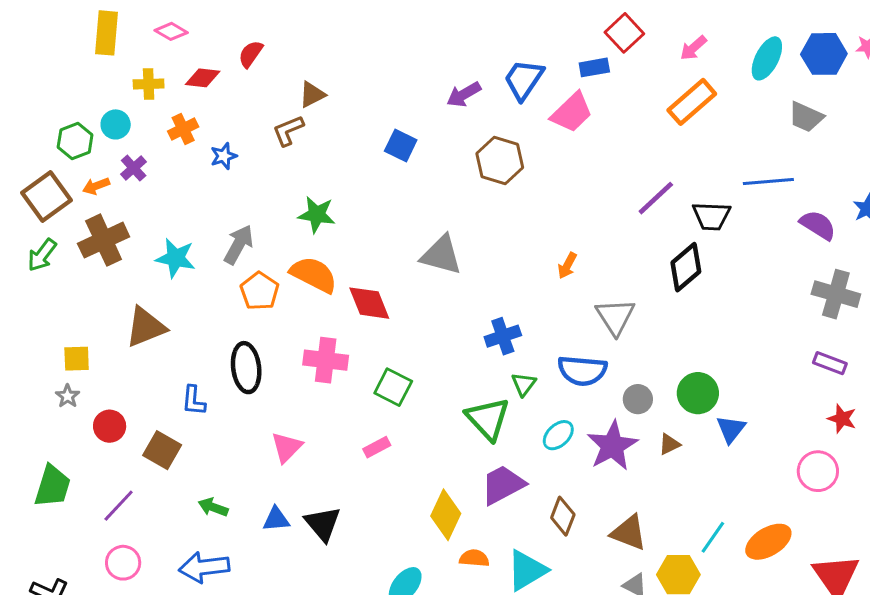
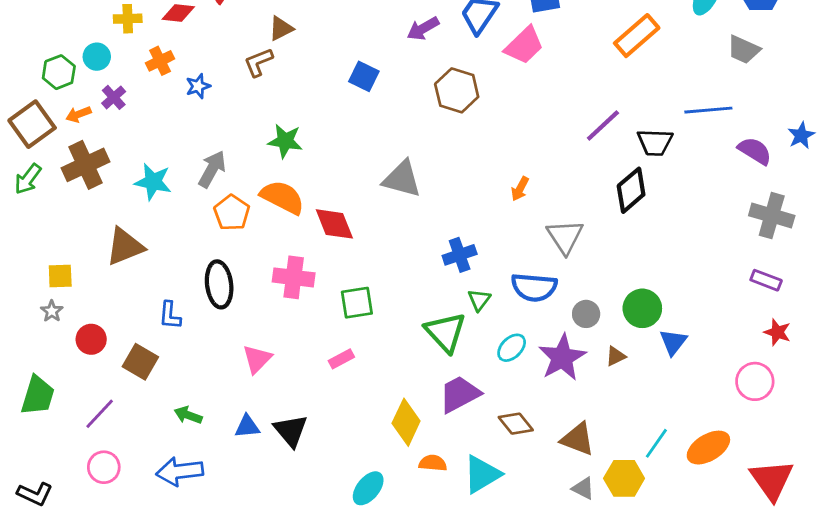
green square: (393, 387) -> (357, 303), turned -36
brown diamond: (563, 516) -> (516, 424), turned -60

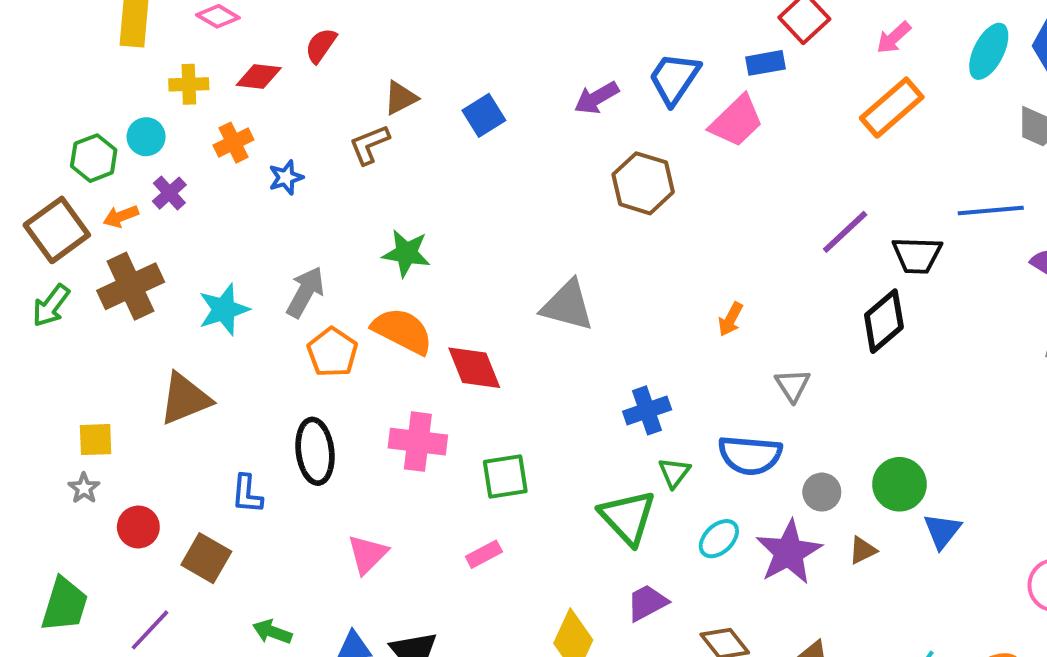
blue square: (364, 76) -> (484, 115), moved, turned 32
cyan star: (153, 182) -> (224, 310), turned -30
gray triangle: (565, 237) -> (793, 385), size x0.7
purple trapezoid: (460, 394) -> (647, 603), size x0.7

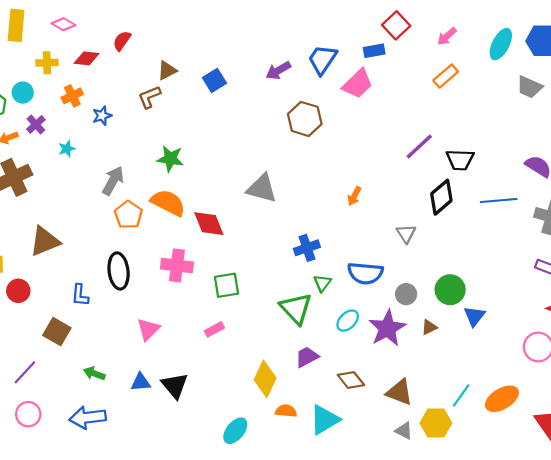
orange rectangle: (892, 108) -> (446, 76), size x0.7
blue line: (991, 210) -> (499, 200), moved
cyan star: (224, 310) -> (67, 149), moved, size x0.6
gray triangle: (793, 385) -> (406, 234), moved
red circle: (138, 527) -> (18, 291), moved

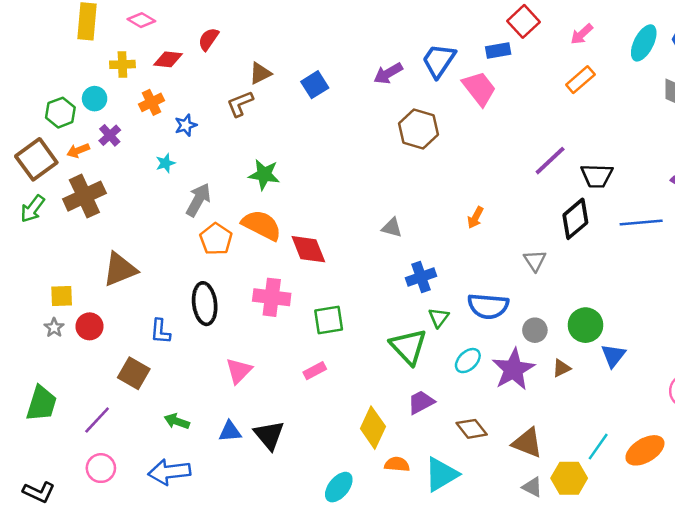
pink trapezoid: (358, 84) -> (479, 88), turned -84
cyan star: (67, 149) -> (165, 163), moved
gray triangle: (262, 188) -> (392, 228), moved, size x0.6

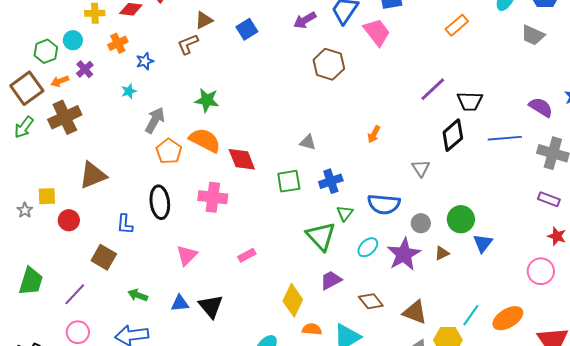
green square: (329, 320) -> (289, 181), moved
gray star: (54, 328) -> (25, 210), moved

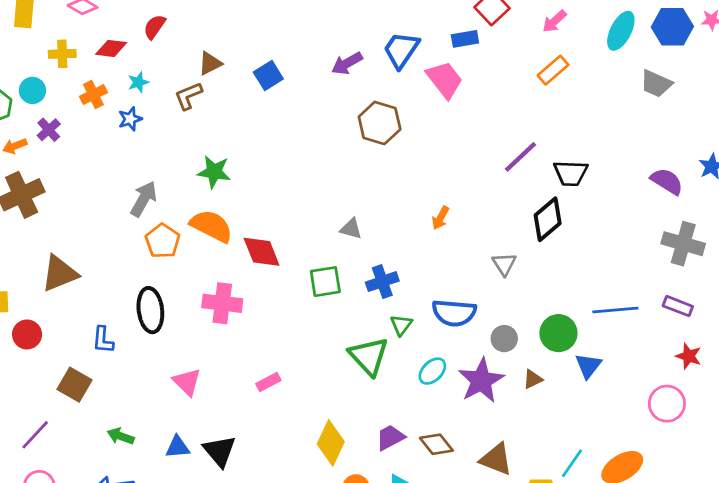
cyan star: (129, 91) -> (138, 82), moved
blue line: (505, 138) -> (615, 310), moved
pink triangle: (187, 255) -> (187, 382), turned -30
purple trapezoid: (331, 280) -> (390, 438), moved

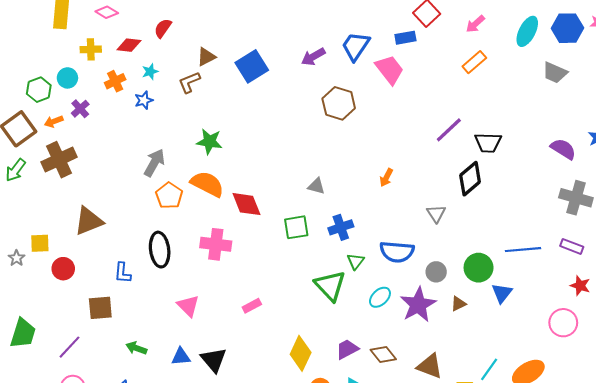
blue square: (268, 76) -> (252, 66), size x1.4
brown square: (74, 385) -> (100, 308), turned -35

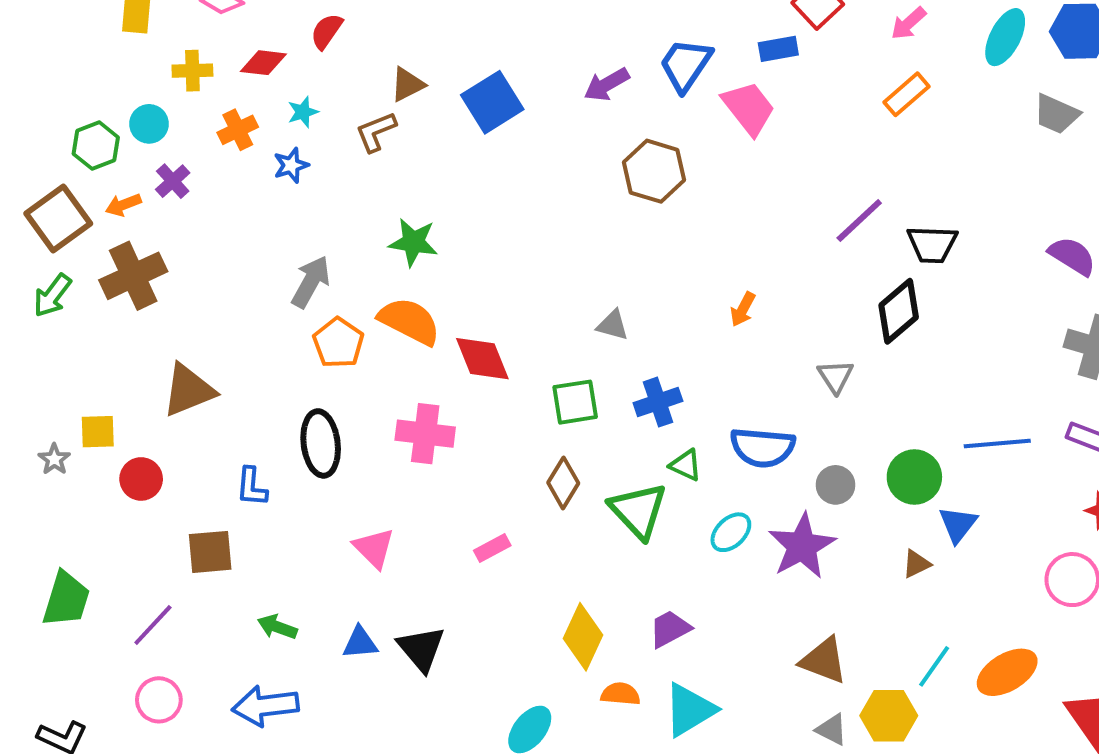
green triangle: (356, 261) -> (686, 465), turned -42
brown triangle: (458, 304) -> (916, 564), moved
brown diamond: (383, 354) -> (563, 483), moved, turned 70

